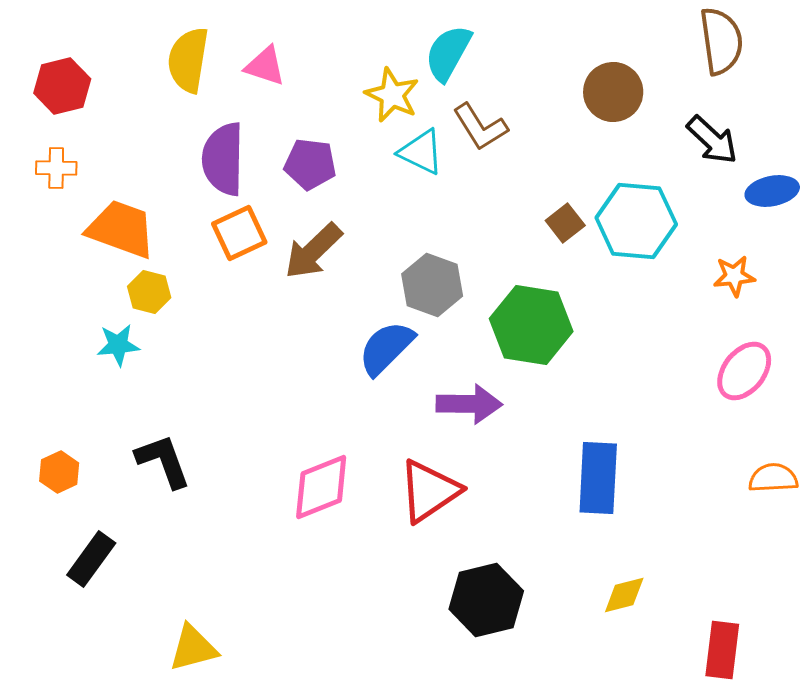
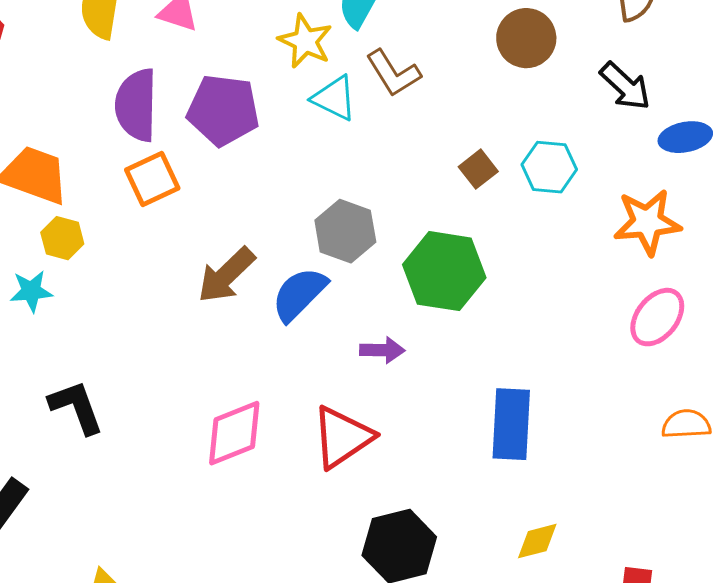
purple pentagon: (310, 164) -> (223, 110), size x1.4
cyan hexagon: (636, 221) -> (549, 167), size x0.7
brown arrow: (313, 251) -> (226, 275), moved
orange star: (734, 276) -> (647, 222), size x1.6
purple arrow: (469, 404) -> (382, 350), size x0.7

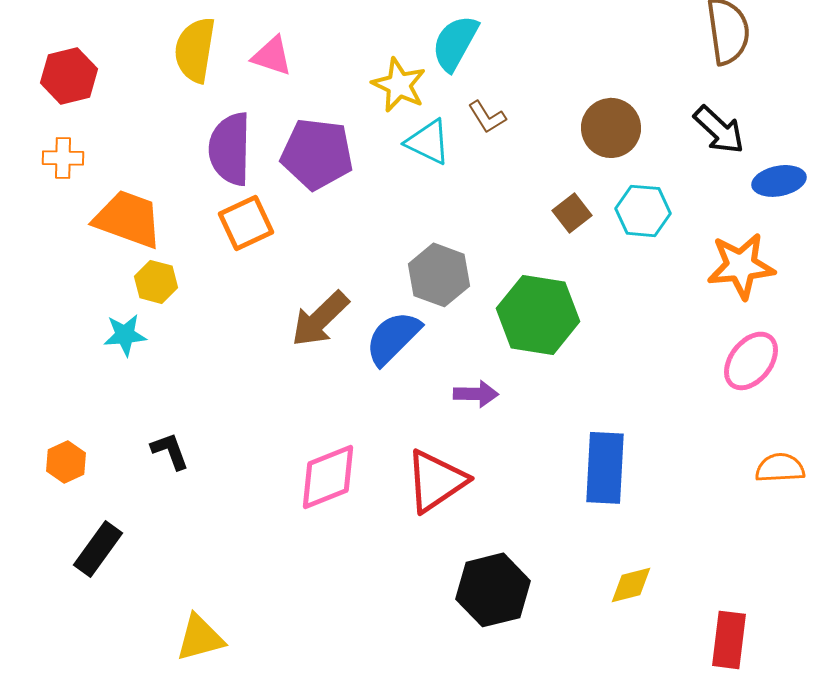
brown circle: (526, 38) -> (611, 128), moved
brown L-shape: (393, 73) -> (487, 117), size x0.7
black L-shape: (76, 407) -> (170, 451), size x0.7

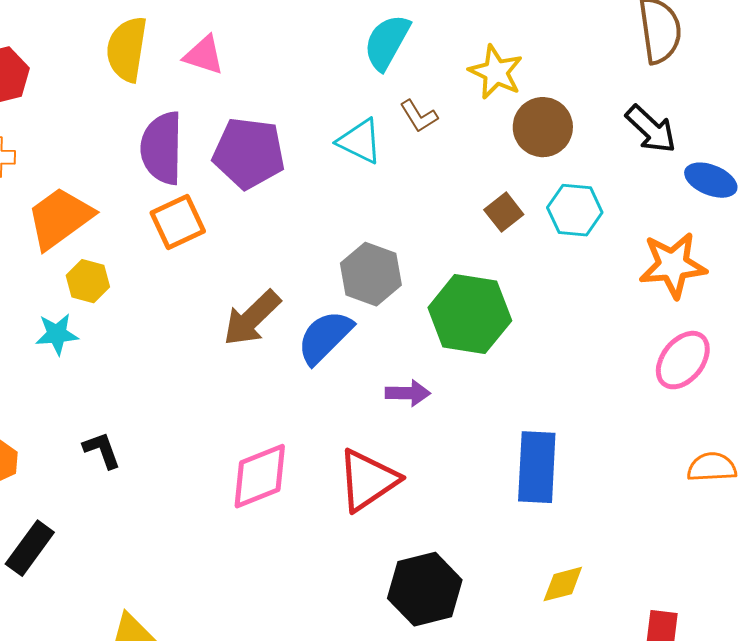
yellow star: (399, 85) -> (496, 72), moved
blue ellipse: (779, 181) -> (711, 180), turned 33
orange trapezoid: (128, 219) -> (60, 218), turned -56

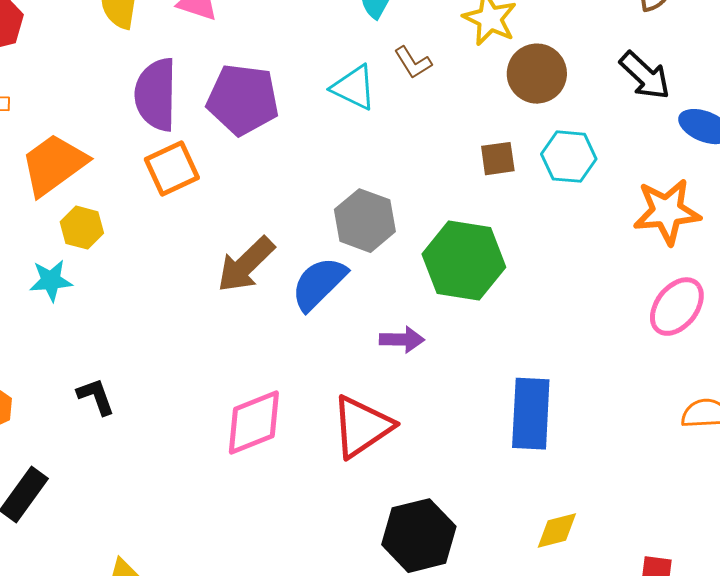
brown square: (504, 212) -> (498, 159), turned 30

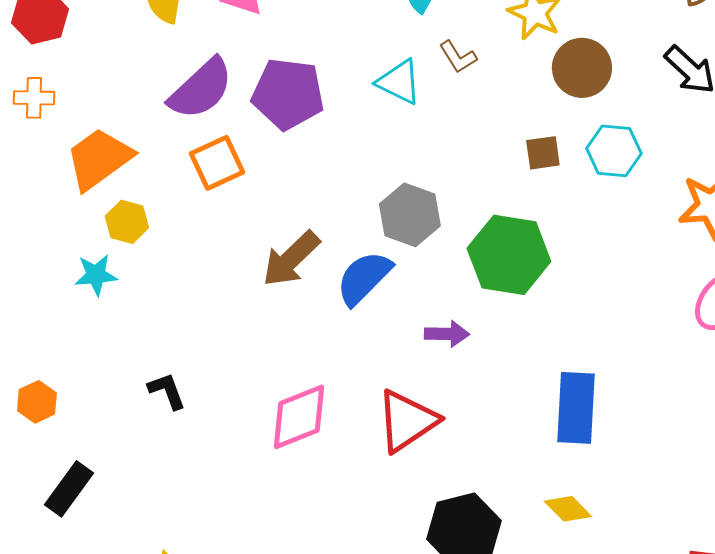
purple semicircle: (156, 95) -> (201, 89), turned -134
black L-shape: (96, 397) -> (167, 391), moved
yellow diamond: (557, 531) -> (568, 509), moved, turned 60

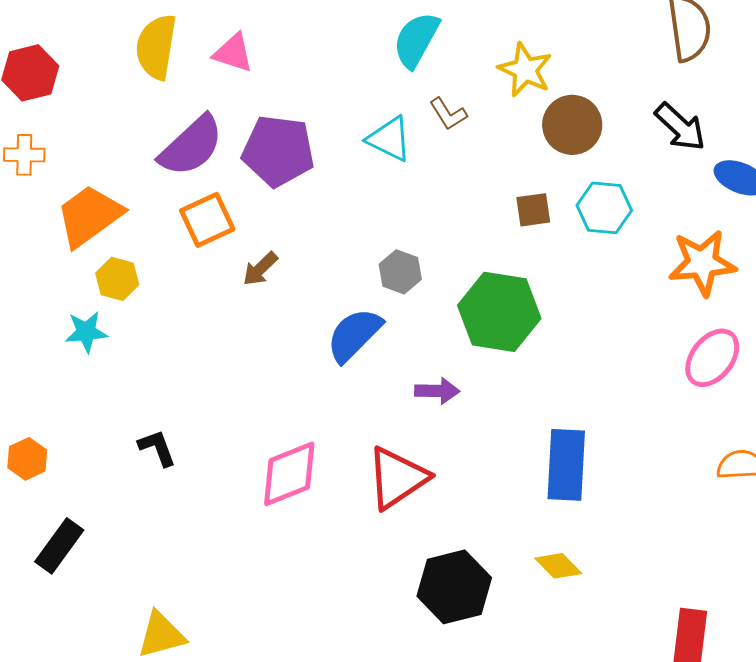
gray hexagon: (410, 215) -> (400, 272), size x0.7
brown arrow: (291, 259) -> (260, 269), moved, size x0.6

